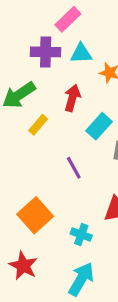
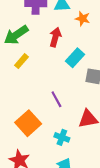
yellow rectangle: (38, 125) -> (22, 61), moved
purple line: (74, 168) -> (56, 99), moved

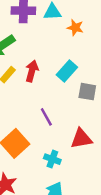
red arrow: (55, 37) -> (32, 71), moved

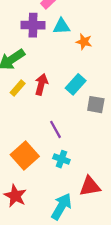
red triangle: (81, 139) -> (90, 186), moved
cyan cross: (52, 159) -> (61, 159), moved

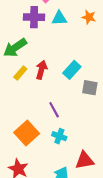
orange star: (84, 42) -> (89, 17), moved

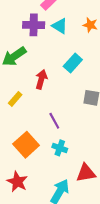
cyan triangle: (59, 18) -> (60, 26), turned 35
cyan rectangle: (72, 70) -> (73, 63), moved
yellow rectangle: (20, 73) -> (15, 99), moved

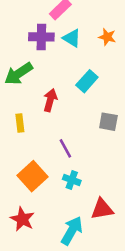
yellow rectangle: (15, 99) -> (20, 123), turned -48

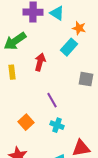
orange star: (107, 37) -> (79, 28), moved
yellow rectangle: (20, 123) -> (12, 72), moved
orange square: (33, 176) -> (26, 122), size x0.7

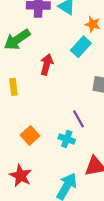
yellow rectangle: (12, 72) -> (13, 87), moved
purple line: (52, 100) -> (79, 119), moved

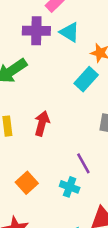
red arrow: (47, 64) -> (42, 123), moved

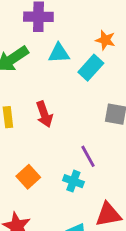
cyan triangle: (70, 32) -> (59, 53), moved, turned -35
red arrow: (42, 123) -> (44, 114), turned 145

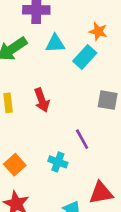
orange square: (28, 177) -> (15, 165), moved
cyan cross: (73, 181) -> (58, 162), moved

